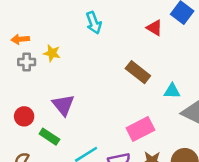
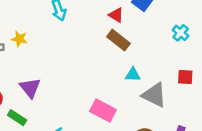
brown rectangle: (138, 72) -> (118, 40), moved
pink rectangle: (140, 129) -> (103, 110), turned 55

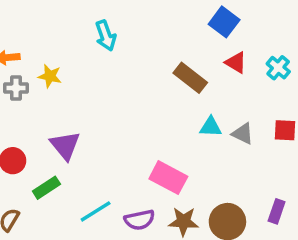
red triangle: (116, 15) -> (236, 63), moved
gray triangle: (154, 95) -> (243, 134), moved, size x0.6
green rectangle: (17, 118) -> (46, 188), turned -66

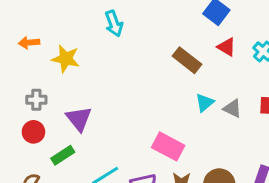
yellow star: (50, 76) -> (66, 59), size x1.4
gray cross: (16, 88) -> (36, 100), moved
cyan triangle: (211, 127) -> (205, 103), turned -42

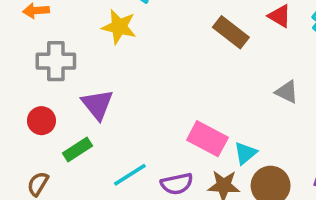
yellow star: (66, 59) -> (119, 27), moved
gray cross: (36, 100) -> (56, 61), moved, size x1.5
cyan triangle: (205, 103) -> (245, 153), moved

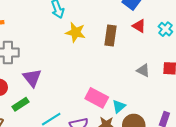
yellow star: (119, 27) -> (76, 32), moved
brown rectangle: (231, 32) -> (110, 35), turned 60

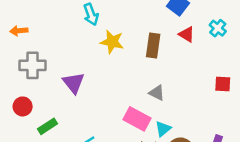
cyan cross: (165, 29) -> (218, 28), moved
gray triangle: (143, 70) -> (157, 93), moved
purple triangle: (32, 78) -> (74, 83), moved

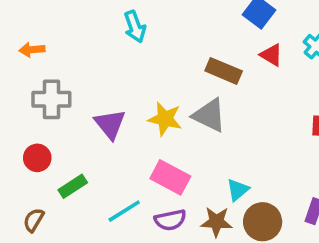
yellow star: (112, 42) -> (165, 119), moved
brown rectangle: (153, 46) -> (224, 71), turned -75
gray triangle: (157, 93) -> (209, 115), moved, size x1.5
pink rectangle: (137, 119) -> (170, 177), moved

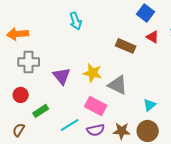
orange arrow: (32, 50) -> (18, 34), size x1.5
gray triangle: (209, 115) -> (118, 85), moved
cyan triangle: (238, 190) -> (150, 105), moved

